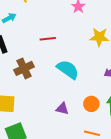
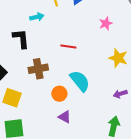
orange circle: (91, 104) -> (59, 94), moved

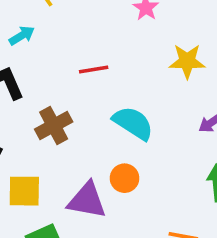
orange circle: (59, 94) -> (125, 178), moved
purple triangle: (65, 117) -> (87, 200), moved, size x1.6

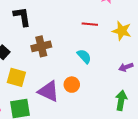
red line: (94, 69) -> (90, 24), moved
cyan semicircle: (133, 123) -> (84, 56), size x0.7

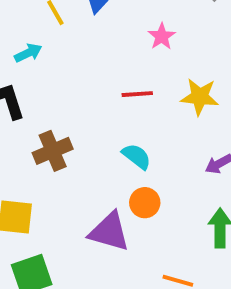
orange circle: (72, 85) -> (145, 203), moved
purple triangle: (49, 91) -> (109, 232), moved

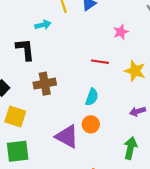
cyan semicircle: (137, 156) -> (92, 97), turned 60

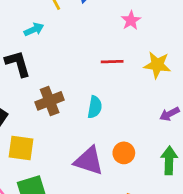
cyan semicircle: (92, 97) -> (95, 107), moved
orange circle: (91, 124) -> (124, 153), moved

